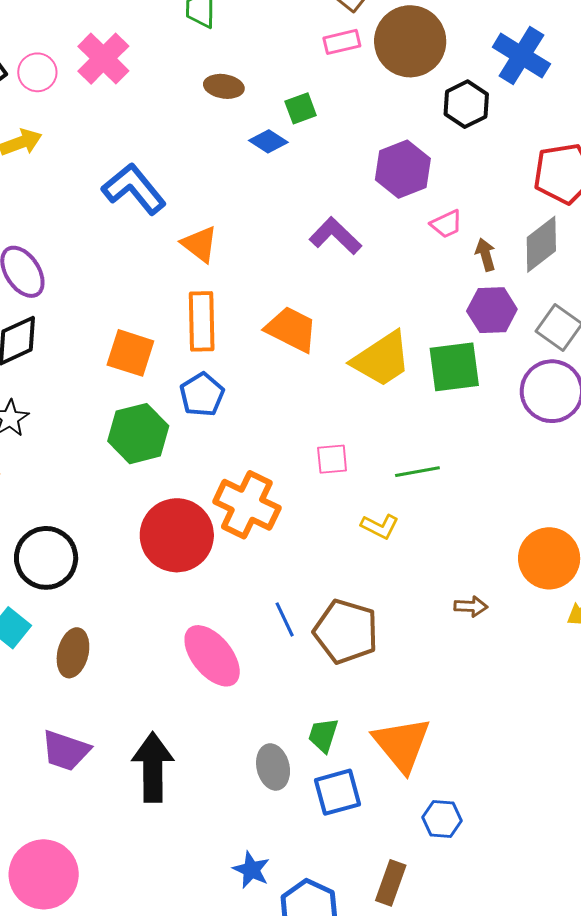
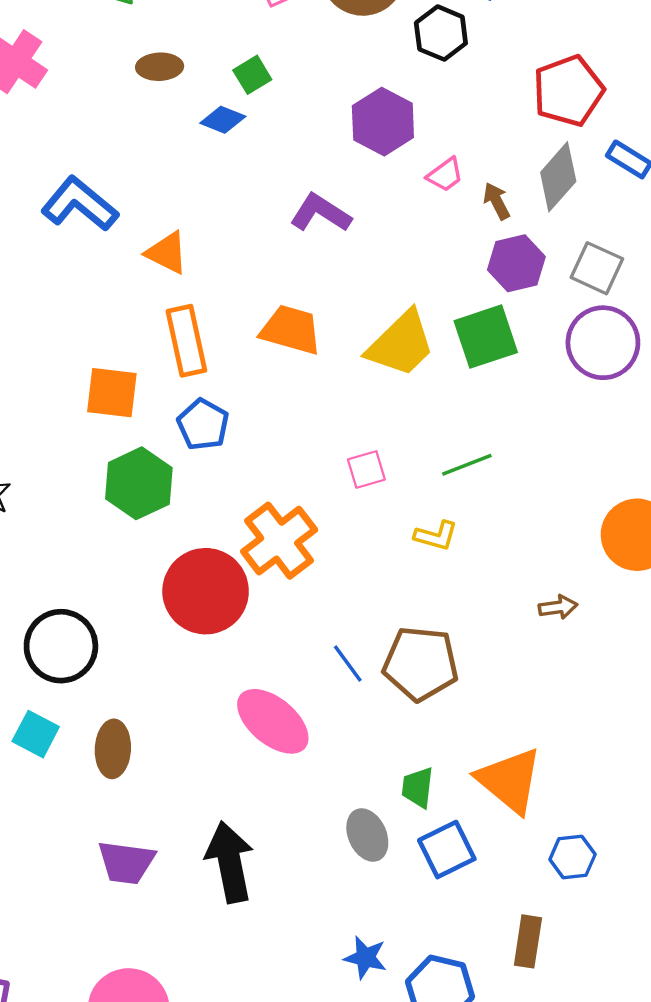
orange cross: (247, 505) -> (279, 541), turned 38

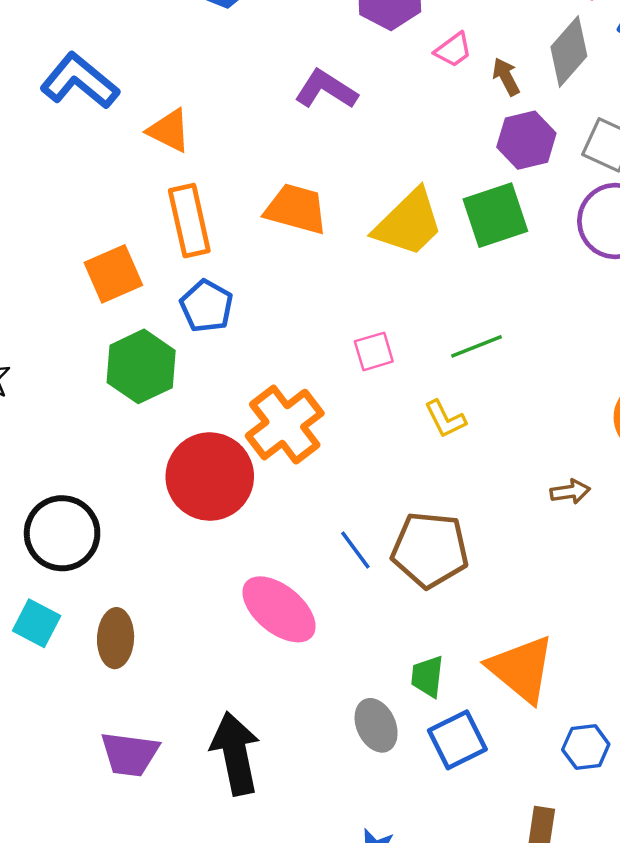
orange square: (112, 393) -> (113, 274), turned -30
yellow L-shape: (436, 536) -> (445, 419), turned 48

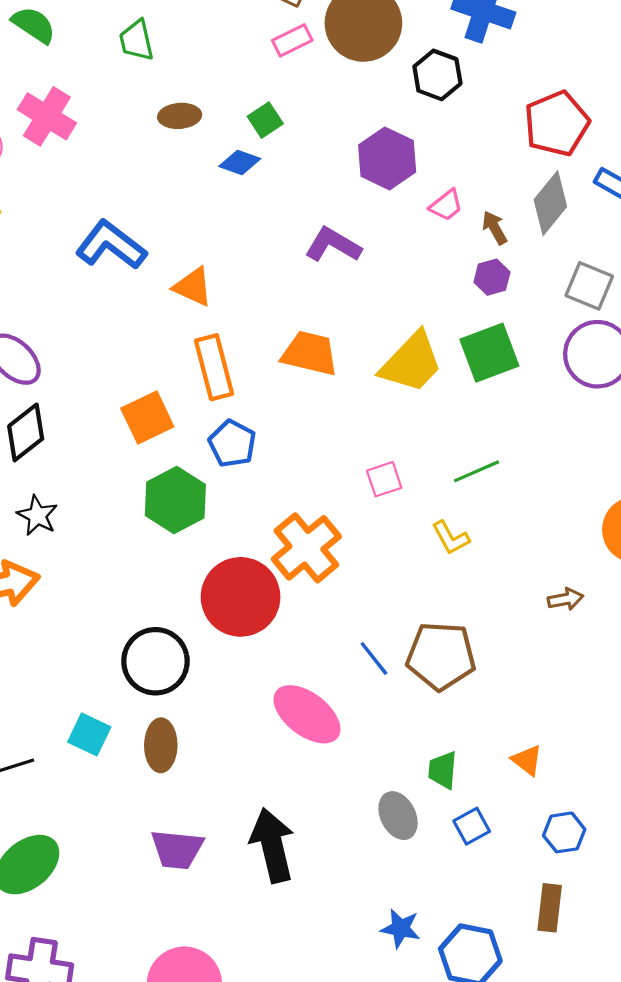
purple hexagon: (526, 140) -> (492, 277), moved, size x0.7
black circle: (62, 533) -> (155, 661), moved
orange triangle: (521, 669) -> (527, 760), size x0.5
blue square: (457, 740) -> (472, 826), size x0.7
blue hexagon: (586, 747) -> (564, 832), moved

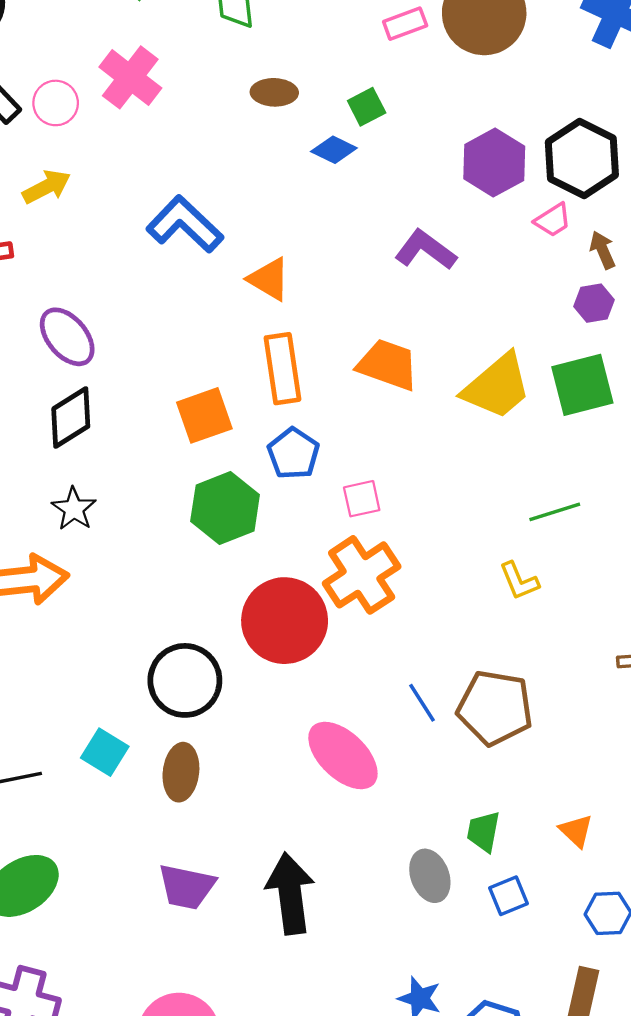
black hexagon: (437, 75) -> (582, 158), moved, size x1.4
pink square: (384, 479) -> (362, 499), moved

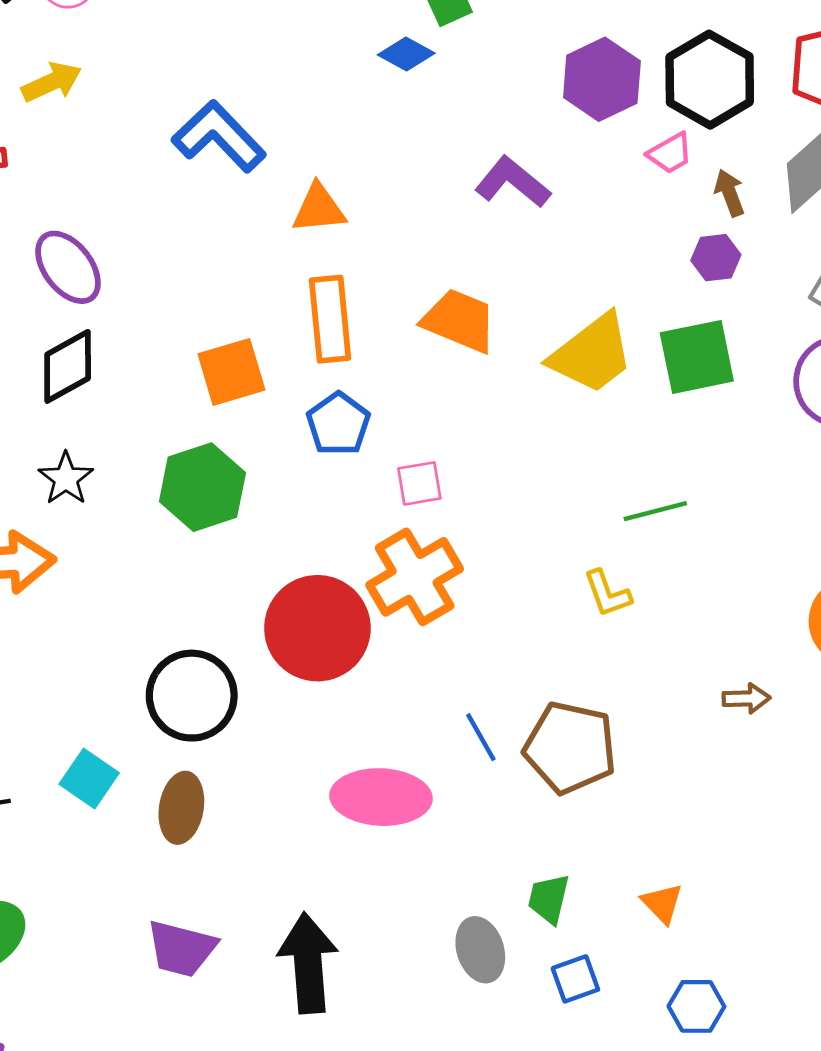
orange triangle: (269, 279) -> (319, 209), turned -39
green hexagon: (225, 508) -> (202, 487), moved
pink ellipse: (343, 755) -> (381, 797), turned -44

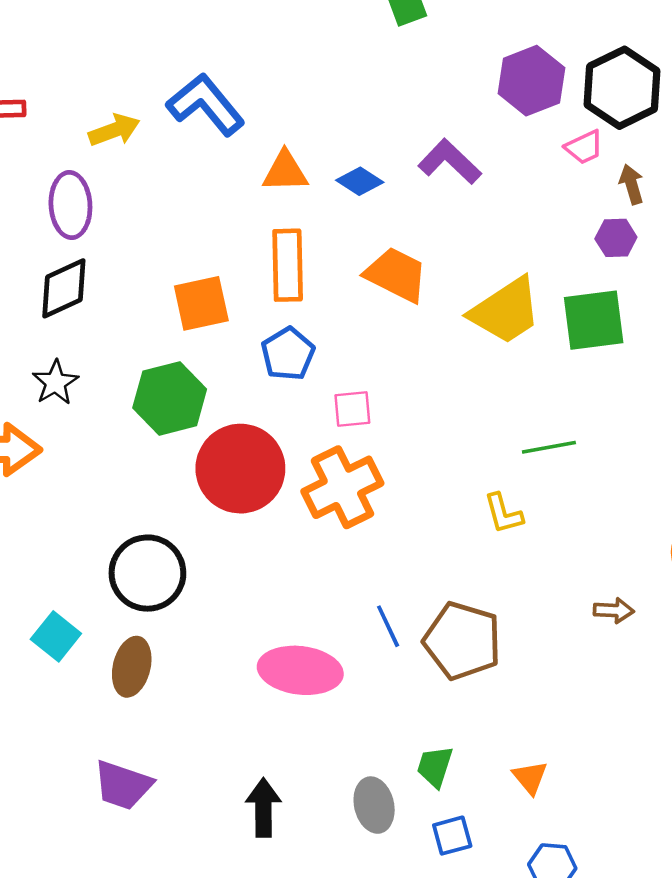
blue diamond: (406, 54) -> (360, 181), moved
yellow arrow: (52, 82) -> (114, 130), moved
purple ellipse: (68, 267) -> (70, 205), turned 30
red circle: (317, 628) -> (240, 469), moved
black arrow: (308, 963) -> (263, 808), moved, size x0.7

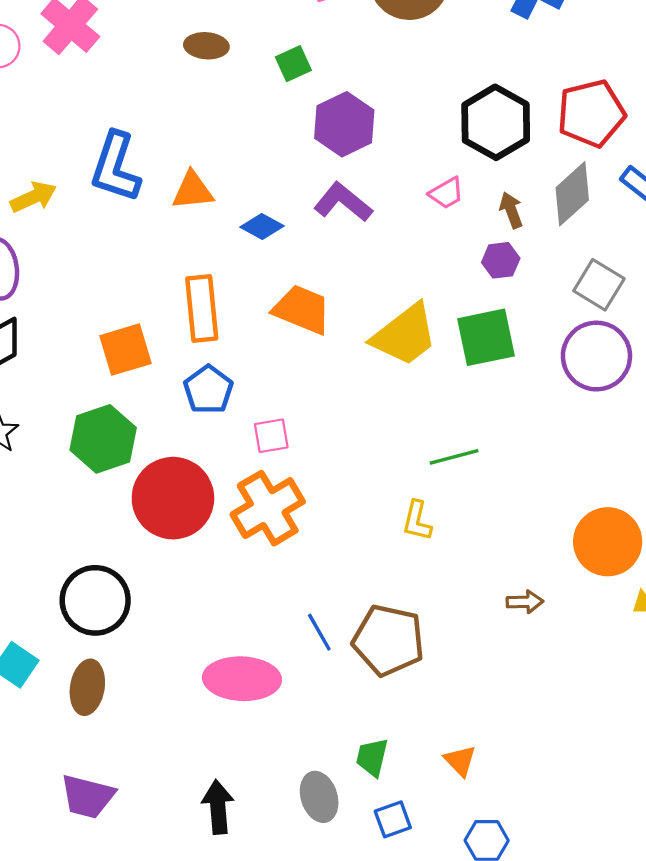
purple hexagon: (531, 81) -> (344, 124), moved
blue L-shape: (206, 105) -> (115, 167), turned -118
pink trapezoid: (584, 147) -> (446, 193), moved
orange triangle: (285, 172) -> (193, 191), moved
yellow L-shape: (503, 513) -> (417, 521), turned 33

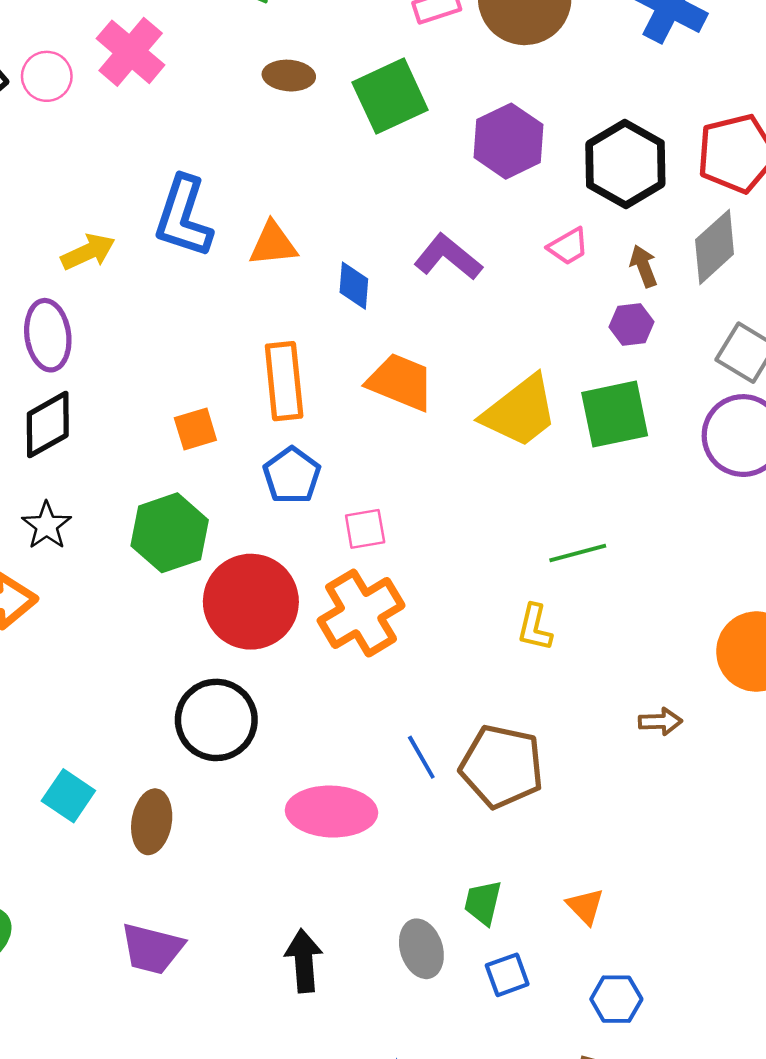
green square: (293, 64) -> (390, 96), size x1.8
purple hexagon: (344, 124) -> (509, 141), moved
blue diamond: (262, 227) -> (354, 286), turned 66
orange square: (126, 350) -> (195, 429), size x0.7
black circle: (95, 600) -> (216, 720), moved

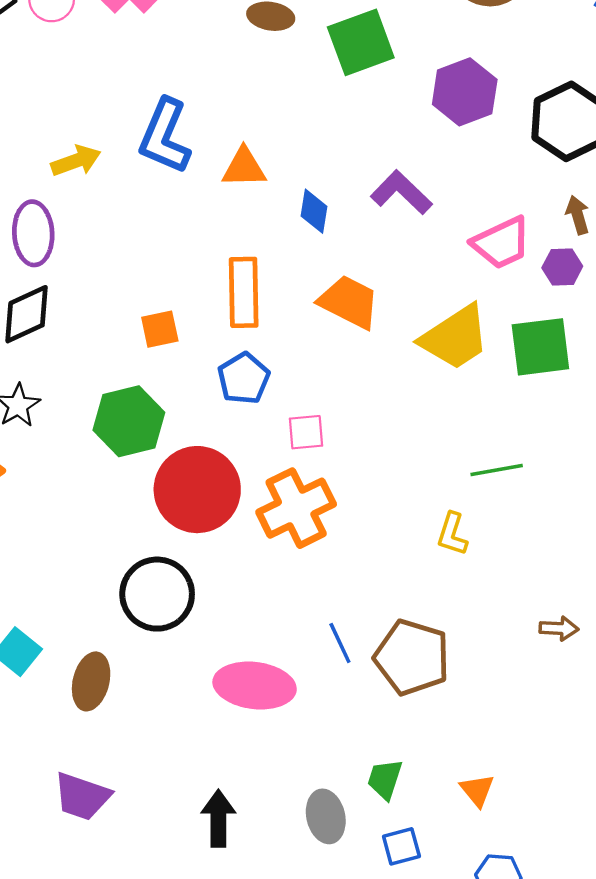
pink trapezoid: (568, 246) -> (502, 243), moved, size x1.6

